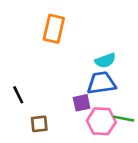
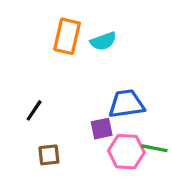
cyan semicircle: (105, 61) -> (103, 41), moved
black line: (18, 95) -> (34, 110), moved, turned 60

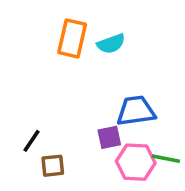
black line: (34, 110) -> (32, 141), moved

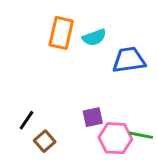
blue trapezoid: (136, 111) -> (129, 60), moved
brown square: (53, 166) -> (45, 141), turned -35

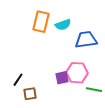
pink hexagon: (115, 138) -> (77, 73), moved
brown square: (45, 141) -> (30, 94), turned 32

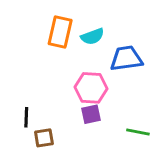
pink hexagon: (77, 73) -> (91, 88), moved
black line: (18, 80) -> (26, 117), turned -32

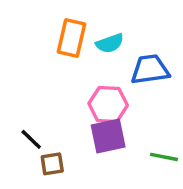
purple square: (91, 114) -> (108, 136), size x1.5
black line: (26, 117) -> (31, 139), turned -48

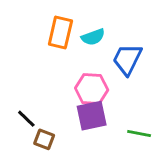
blue trapezoid: (150, 70) -> (127, 59), turned -56
brown square: (52, 164) -> (44, 139), turned 30

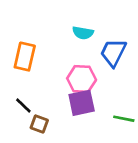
orange rectangle: (60, 33) -> (25, 57), moved
cyan semicircle: (93, 37) -> (83, 33), turned 30

